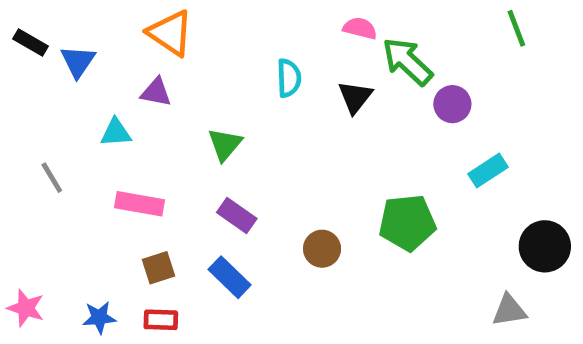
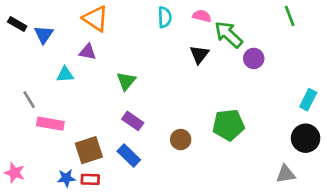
cyan semicircle: (289, 78) -> (165, 17), moved
cyan rectangle: (488, 170) -> (308, 100), moved, turned -30
pink rectangle: (140, 204) -> (50, 124), moved
brown square: (158, 268) -> (89, 150), size x1.5
blue star: (99, 317) -> (66, 178), moved

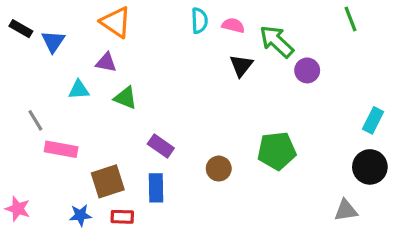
pink semicircle: (202, 16) -> (233, 25), moved
green triangle: (126, 81) -> (125, 98), moved, turned -48
blue rectangle: (129, 155) -> (156, 188), turned 45
red rectangle: (90, 179) -> (122, 217), moved

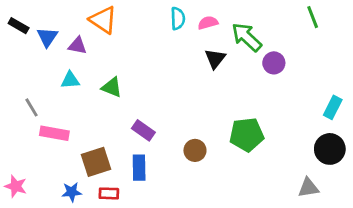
pink semicircle: (233, 25) -> (208, 23), turned -30
purple triangle: (106, 62) -> (77, 46), moved

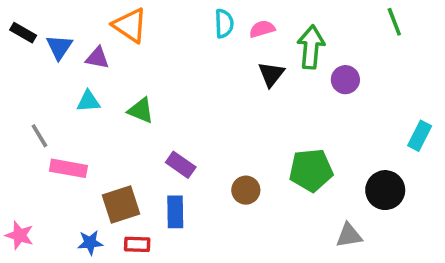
green arrow: (247, 37) -> (311, 47), turned 52
black circle: (330, 149) -> (385, 190), moved
gray triangle: (308, 188) -> (349, 235), moved

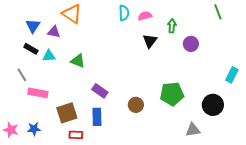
black rectangle: (23, 33) -> (31, 49), moved
green arrow: (311, 47) -> (172, 26), size x0.6
blue star: (90, 243) -> (34, 129), moved

